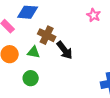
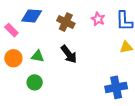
brown cross: (47, 35) -> (66, 22), moved

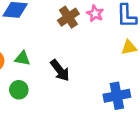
brown cross: (66, 22) -> (68, 17), moved, turned 30
black arrow: (69, 54) -> (60, 70), moved

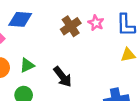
green triangle: (22, 58) -> (27, 65), turned -35

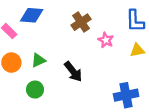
pink star: (96, 23) -> (106, 40), moved

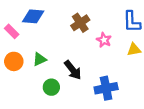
green circle: (35, 90) -> (51, 87), moved
blue cross: (126, 95) -> (106, 88), moved

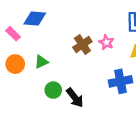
brown cross: (80, 23) -> (82, 44), moved
black arrow: (73, 70) -> (75, 98), moved
blue cross: (106, 88) -> (120, 81), moved

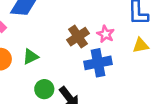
blue cross: (120, 81) -> (98, 63), moved

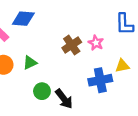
yellow triangle: (141, 45) -> (122, 66), moved
blue cross: (98, 63) -> (100, 80), moved

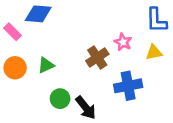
brown cross: (72, 45) -> (97, 58), moved
yellow triangle: (122, 66) -> (154, 52), moved

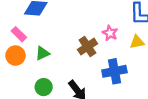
pink rectangle: (12, 32) -> (19, 34), moved
green circle: (60, 99) -> (44, 87), moved

